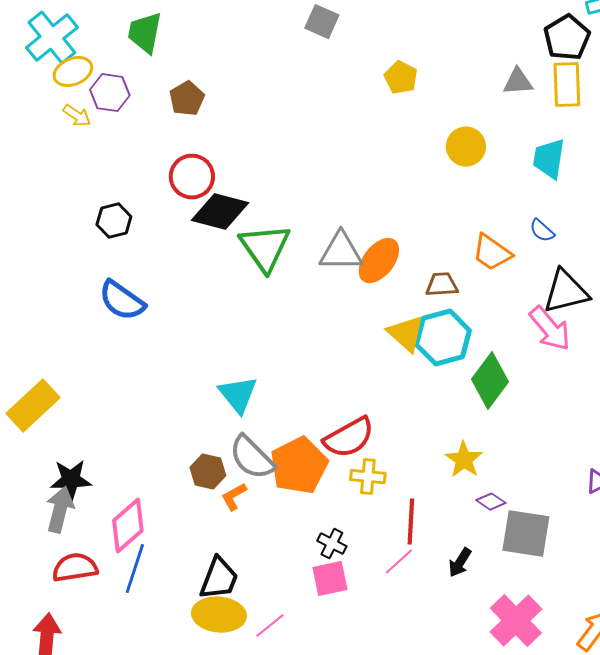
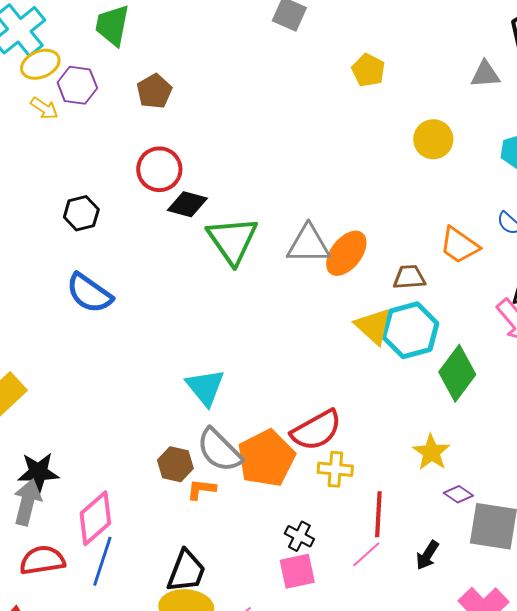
black diamond: (220, 212) -> (187, 204), size x0.7
orange L-shape: (234, 497) -> (201, 489), turned 36

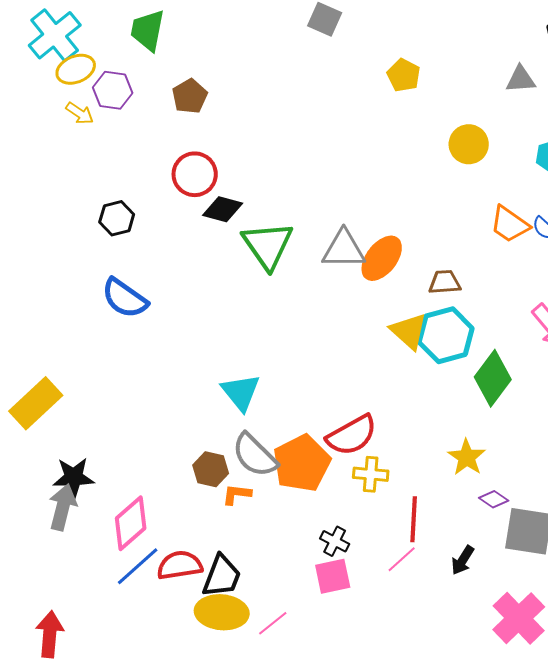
orange trapezoid: (459, 245) -> (510, 224), moved
red semicircle: (42, 560) -> (180, 565), moved
blue line: (102, 561) -> (138, 566), turned 30

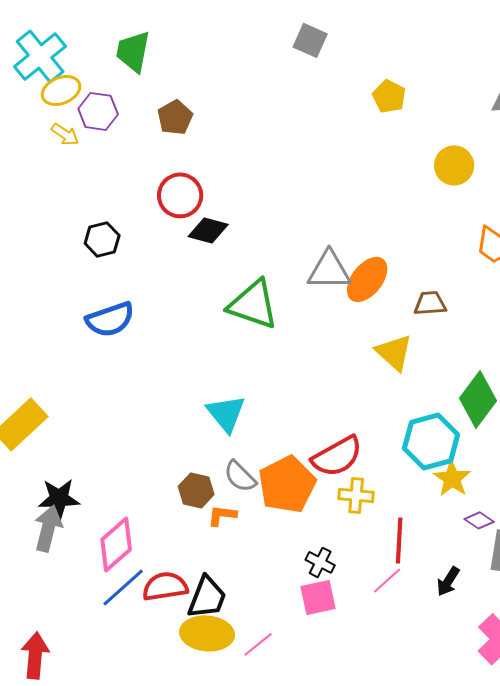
green triangle: (268, 245) -> (253, 304), moved, turned -36
blue semicircle: (125, 298) -> (110, 319), turned -54
cyan hexagon: (446, 335) -> (431, 441), moved
gray semicircle: (255, 455) -> (240, 476), size x0.7

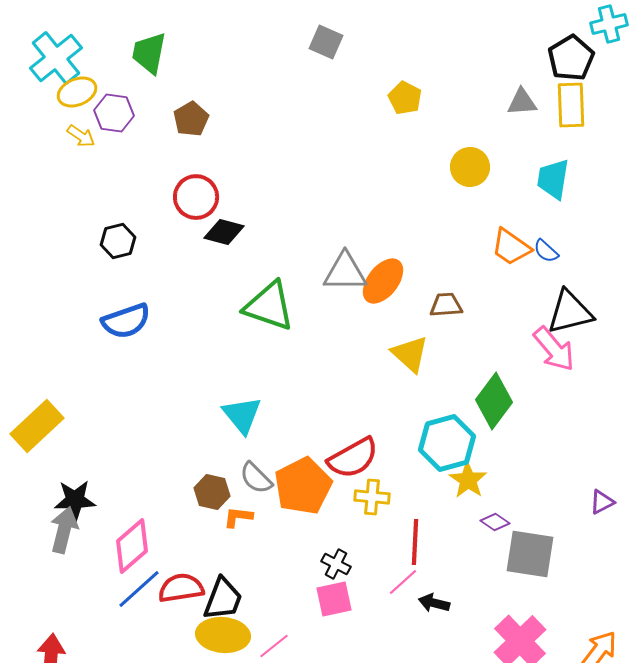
black arrow: (448, 581) -> (434, 603), moved, turned 72

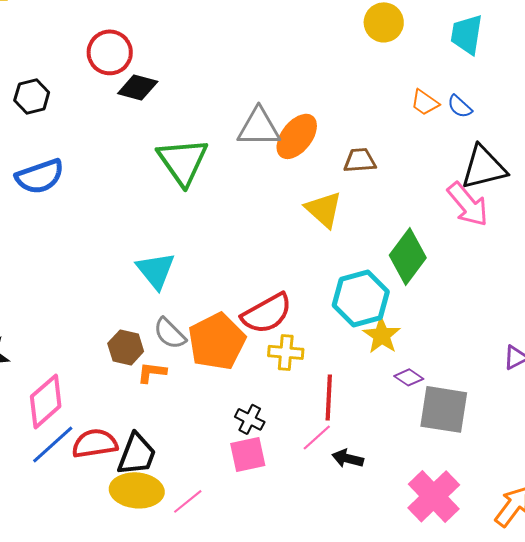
orange trapezoid: (511, 247) -> (425, 102), size x0.7
green triangle: (269, 306) -> (183, 161), turned 36

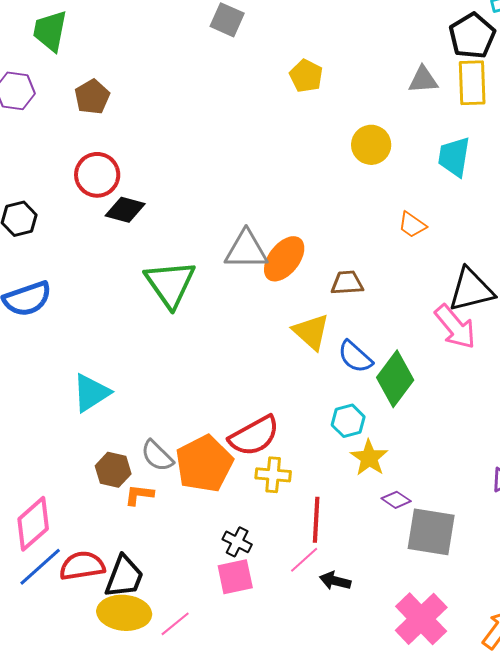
blue semicircle: (460, 106) -> (355, 357), moved, size x1.4
cyan triangle: (156, 270) -> (91, 393), moved, turned 36
cyan hexagon: (361, 298) -> (348, 421), size x0.6

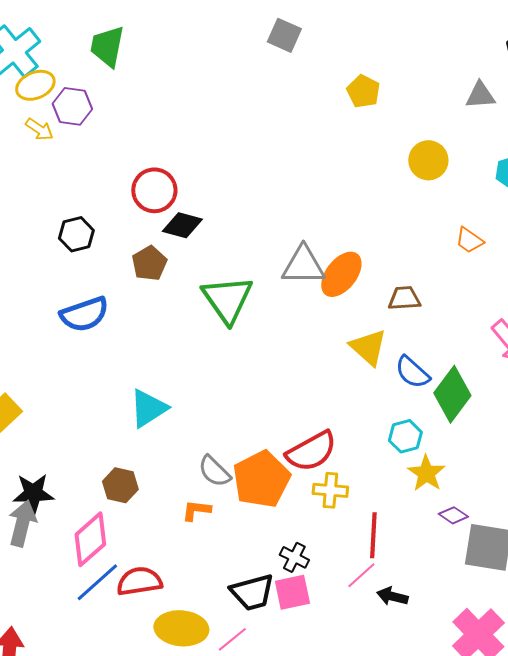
brown pentagon: (92, 97) -> (149, 263), moved
brown hexagon: (113, 470) -> (120, 485), moved
black trapezoid: (124, 577) -> (252, 592), moved, turned 54

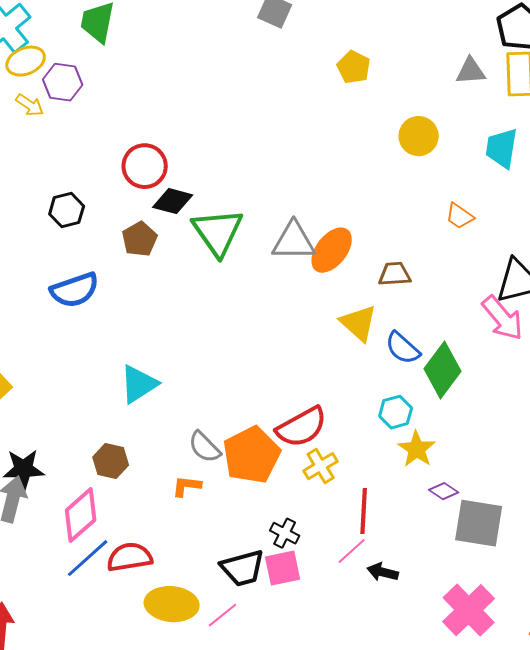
green triangle: (227, 299) -> (218, 232), moved
yellow cross: (330, 490) -> (321, 466), turned -36

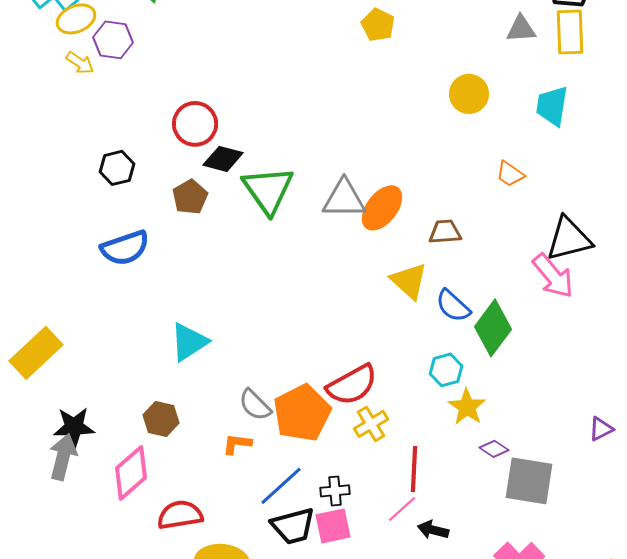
yellow pentagon: (354, 67) -> (378, 25), moved
black cross: (285, 533) -> (335, 491), turned -32
blue line: (88, 558) -> (281, 486), moved

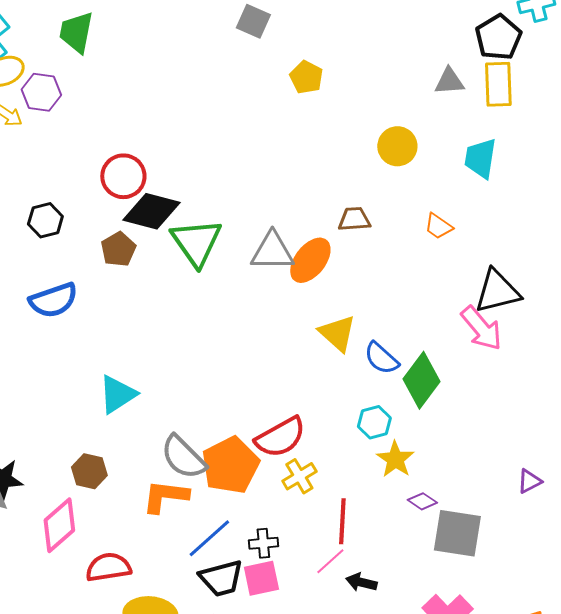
black diamond: (223, 159) -> (151, 211), size x1.4
brown trapezoid: (445, 232) -> (354, 219), moved
gray semicircle: (255, 405) -> (183, 457), size x1.4
orange L-shape: (237, 444) -> (165, 496), size x1.6

